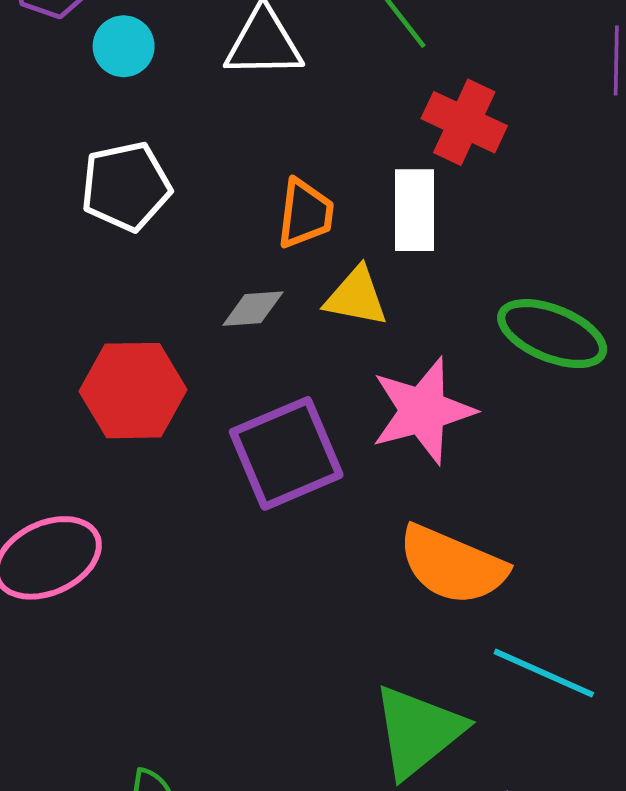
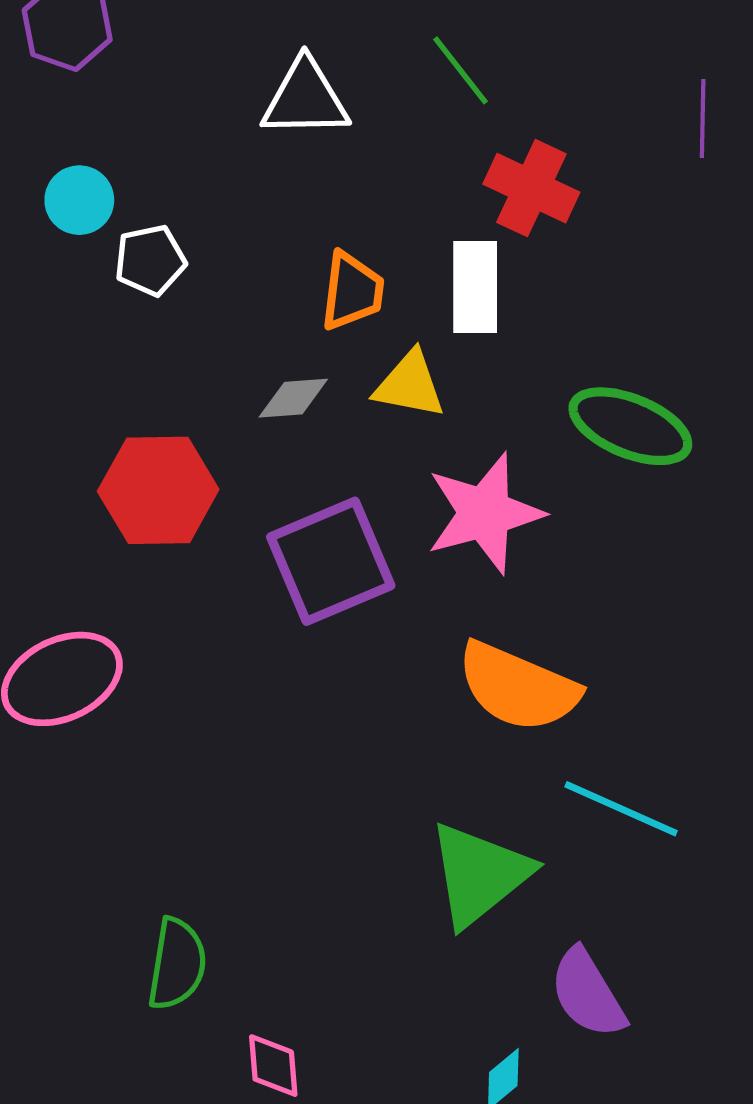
cyan circle: (124, 46) -> (79, 200), moved
white pentagon: (126, 186) -> (150, 260), size x0.7

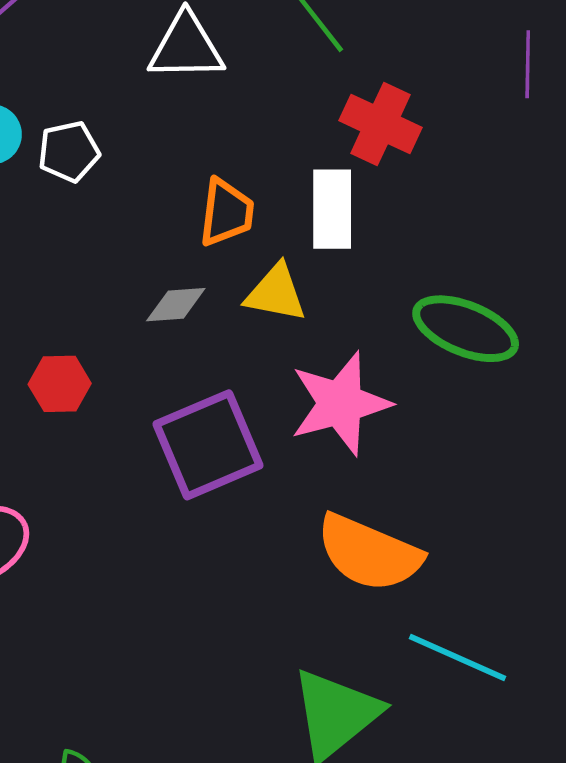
white pentagon: (150, 260) -> (69, 152), moved
red hexagon: (158, 490) -> (60, 384), size x0.6

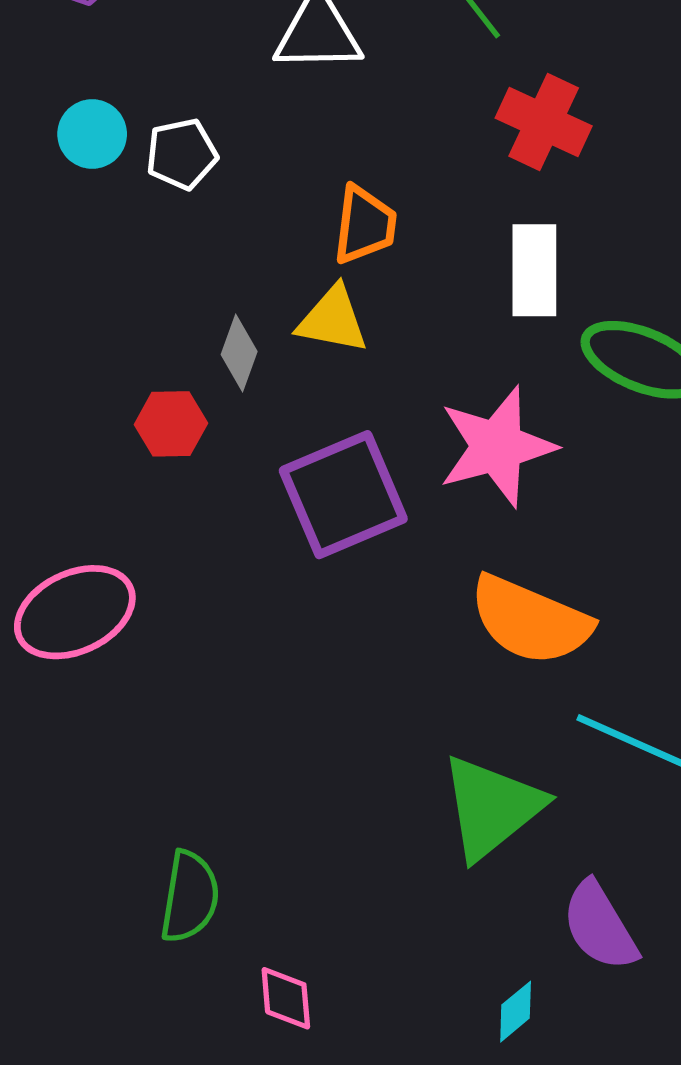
white rectangle: (332, 209) -> (534, 270), moved
yellow triangle: (276, 293) -> (333, 320), moved
gray diamond: (176, 305) -> (239, 353), moved, turned -66

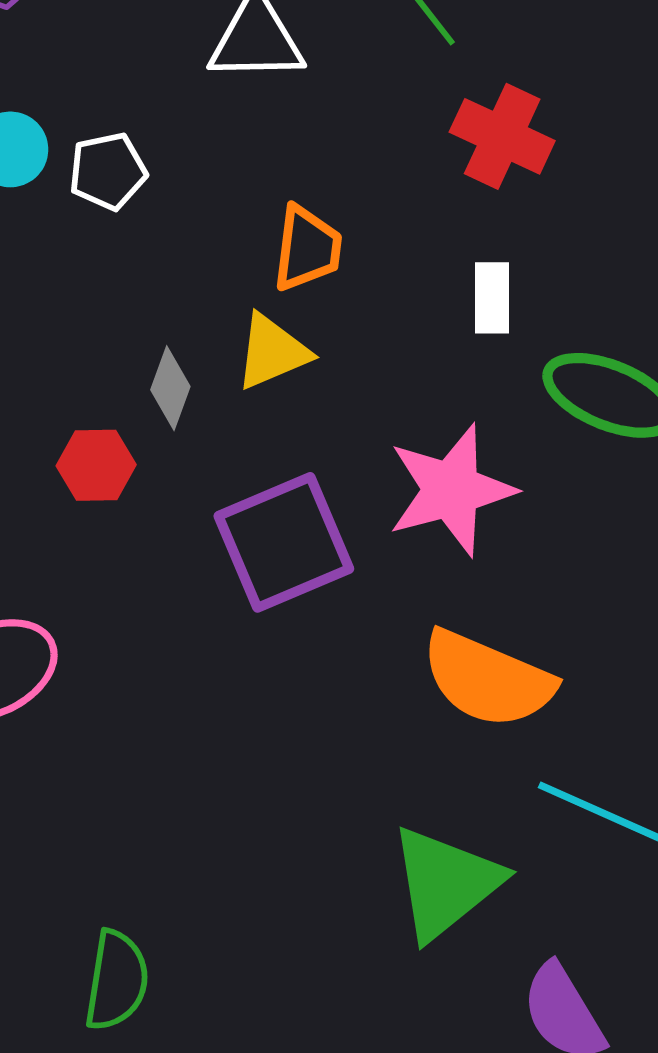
white rectangle: (534, 270) -> (492, 298), size x0.7
yellow triangle: (333, 320) -> (272, 352), turned -34

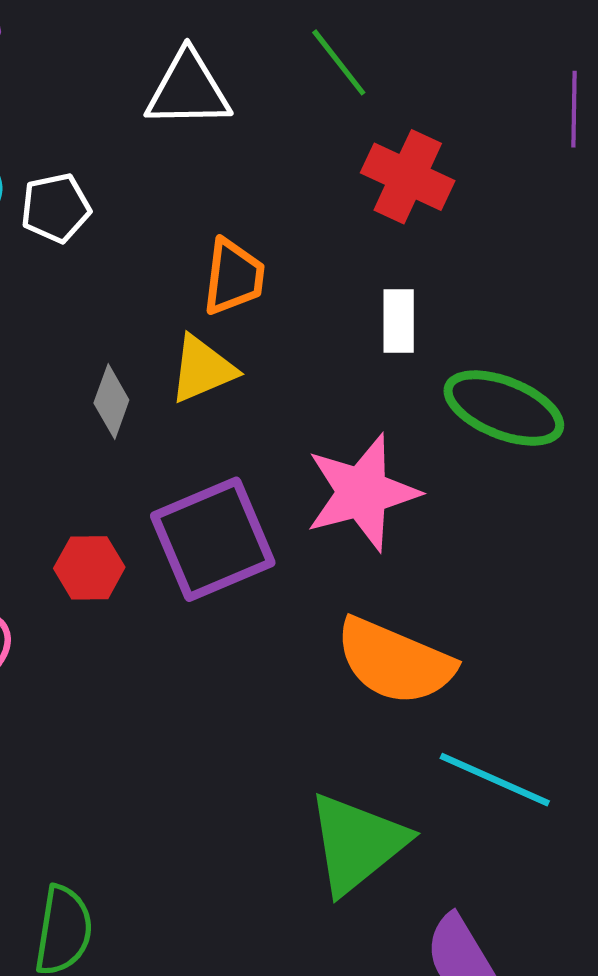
red hexagon: (96, 465) -> (89, 568), moved

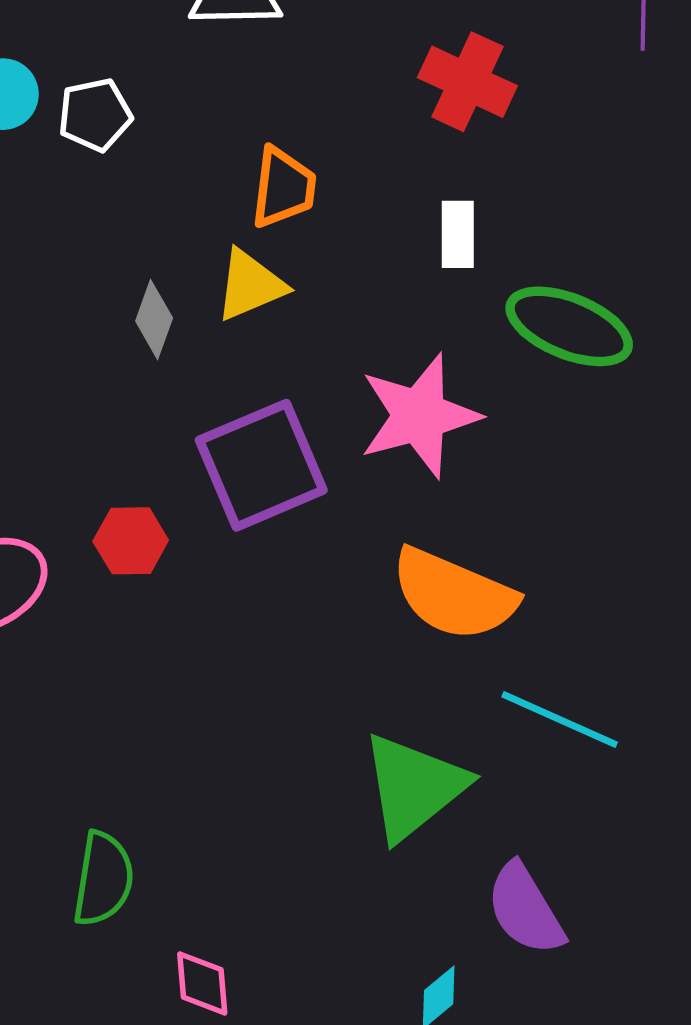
red hexagon: (89, 568) -> (131, 541), moved

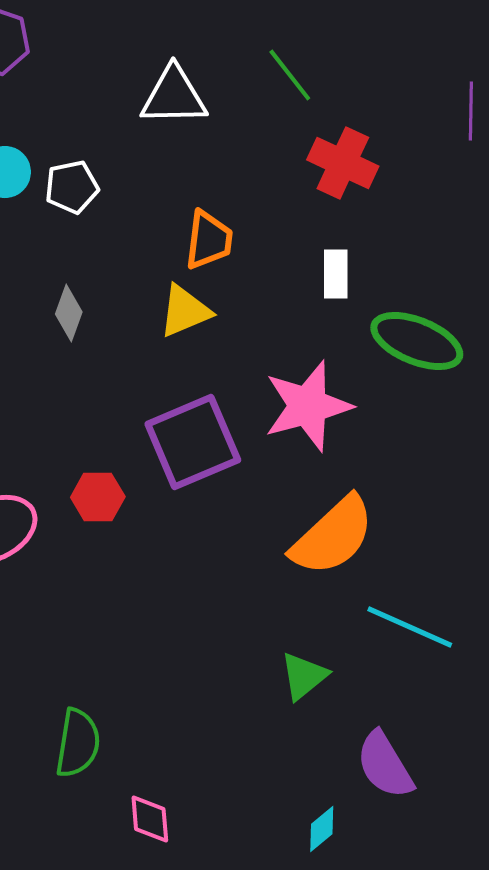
gray diamond: (154, 320) -> (69, 313), moved
orange semicircle: (454, 594) -> (333, 536), turned -66
green triangle: (414, 787) -> (304, 676), size x0.6

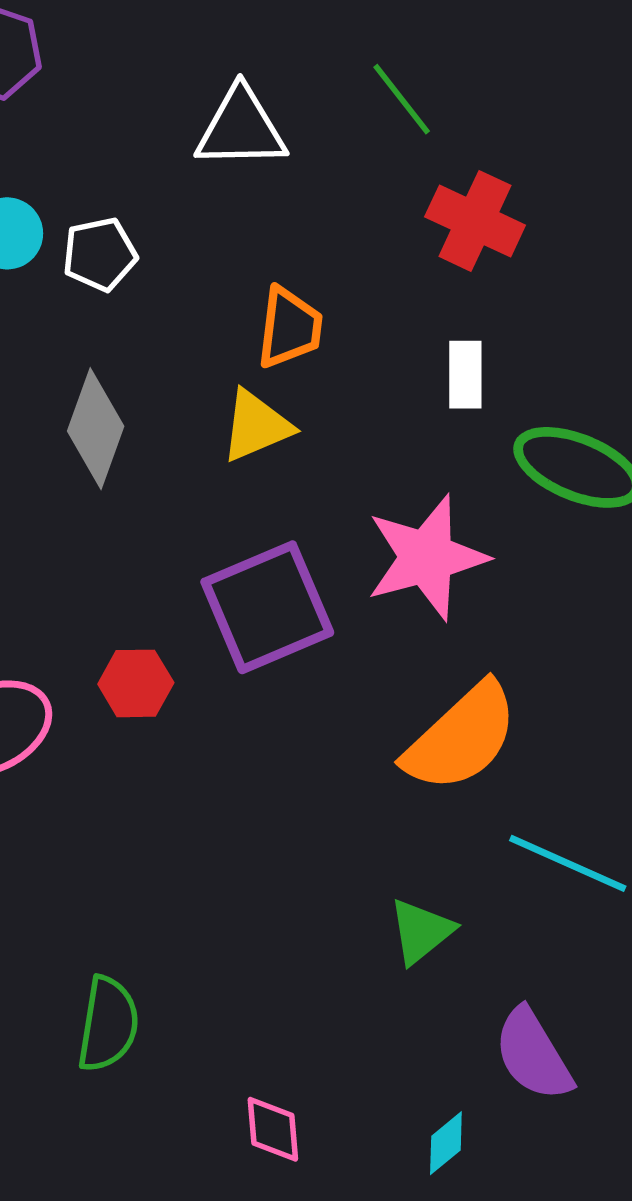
gray diamond: (69, 313) -> (96, 429), size x1.5
pink diamond: (150, 819) -> (273, 1129), moved

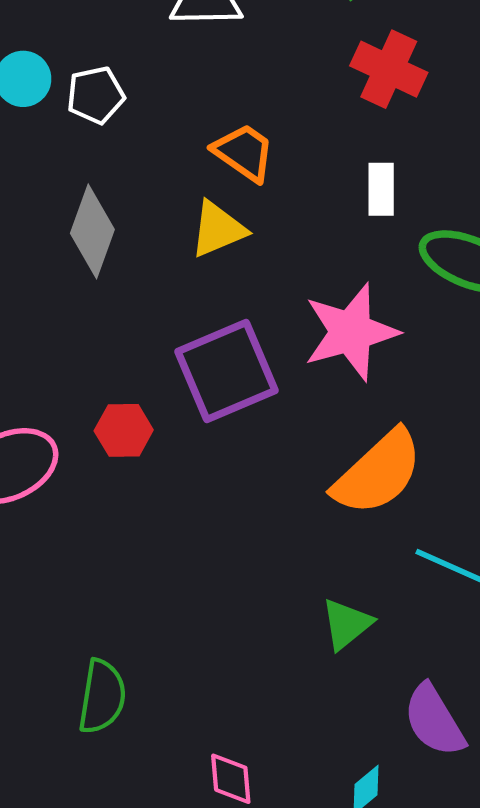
orange trapezoid: (289, 328) -> (244, 152), turned -62

